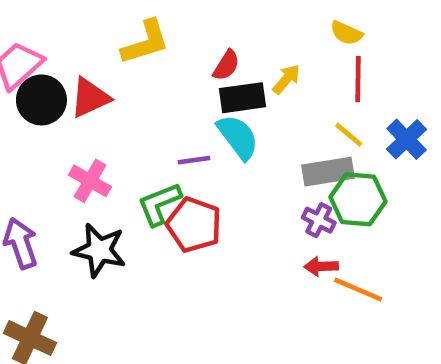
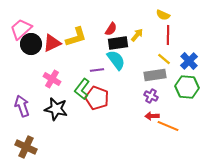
yellow L-shape: (145, 42) -> (76, 37), moved
green hexagon: (358, 199) -> (187, 87), moved
green L-shape: (159, 204) -> (82, 89), turned -30

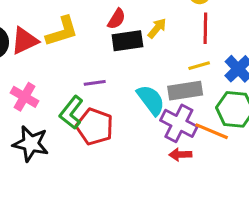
yellow line: (164, 59) -> (199, 66), turned -56
cyan semicircle: (116, 60) -> (151, 100), moved
purple cross: (151, 96) -> (179, 123), size x1.6
orange line: (168, 126) -> (212, 131), moved

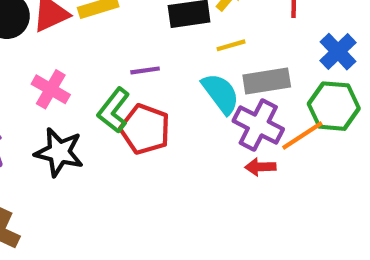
yellow line: (199, 66) -> (231, 45), moved
orange line: (212, 131) -> (302, 135), turned -56

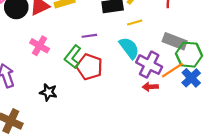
blue cross: (338, 52) -> (191, 78), moved
gray rectangle: (267, 81) -> (175, 41), moved, turned 30
black star: (59, 152) -> (48, 92), moved, size x0.7

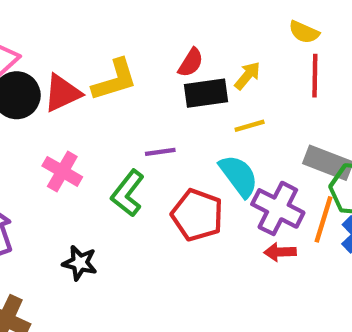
red pentagon: (89, 67) -> (197, 215), moved
orange line: (172, 70) -> (324, 219), turned -40

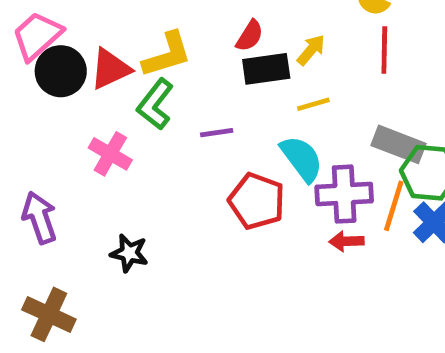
green L-shape: (128, 193) -> (155, 104), moved
purple cross: (278, 208) -> (344, 194), turned -30

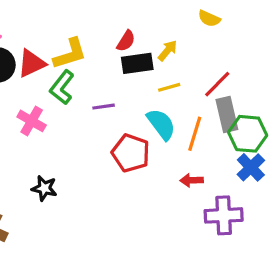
red line: (384, 50) -> (217, 84), moved, turned 44
gray rectangle: (398, 144) -> (227, 115), turned 56
purple cross: (344, 194) -> (224, 215), moved
orange line: (394, 206) -> (195, 134), moved

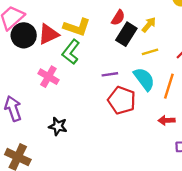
yellow L-shape: (70, 54) -> (77, 27), turned 36
black rectangle: (137, 63) -> (126, 34), turned -50
purple line: (104, 107) -> (110, 74), moved

